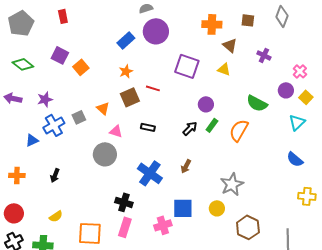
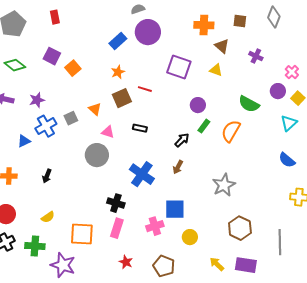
black arrow: (190, 128) -> (182, 140), moved
yellow circle: (217, 208) -> (190, 237), moved

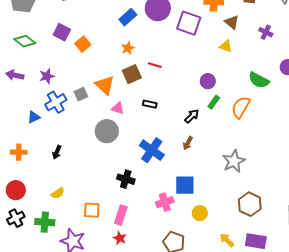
purple square: (179, 67) -> (189, 23), moved
orange triangle: (95, 109) -> (105, 85), size x1.5
pink rectangle: (117, 228) -> (121, 215), moved
orange square: (82, 234) -> (92, 210), size x0.7
red star: (126, 262) -> (120, 238), moved

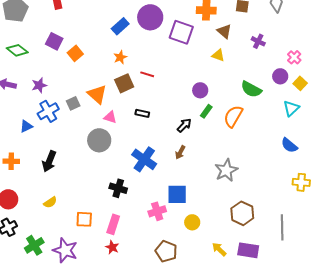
black arrow: (57, 152) -> (49, 161), size x1.5
green cross: (45, 222) -> (34, 245), moved, turned -36

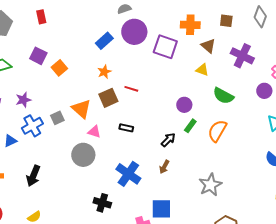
purple cross: (258, 41) -> (242, 56), size x1.6
green semicircle: (251, 89) -> (223, 96), moved

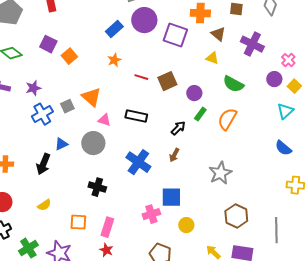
brown square: (108, 98) -> (167, 81), moved
black rectangle: (126, 128) -> (136, 116), size x1.5
blue triangle: (10, 141) -> (61, 144), moved
black cross: (102, 203) -> (97, 187), moved

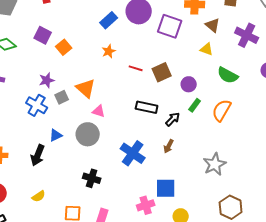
purple star: (33, 88) -> (47, 80), moved
blue cross: (42, 114) -> (37, 105), turned -30
black rectangle: (136, 116) -> (147, 107), moved

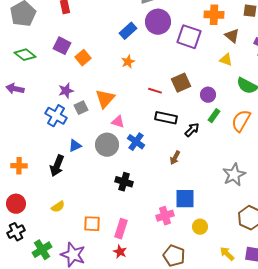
red line: (136, 68) -> (155, 91), moved
orange triangle: (86, 88) -> (105, 99), turned 30
brown arrow: (169, 146) -> (175, 158), moved
blue cross: (133, 153) -> (136, 142), moved, size x0.7
black cross: (92, 178) -> (124, 182), moved

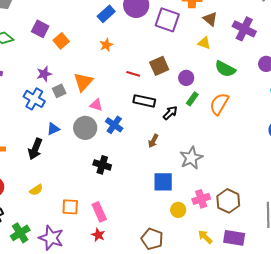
gray star: (234, 175) -> (191, 158), moved
pink cross: (165, 216) -> (201, 199), moved
pink rectangle: (121, 229) -> (99, 212), turned -42

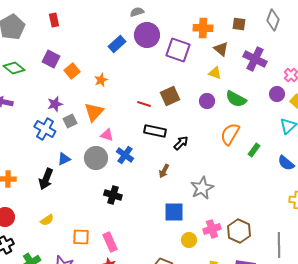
orange star: (106, 45) -> (101, 80), moved
purple circle: (186, 78) -> (207, 101), moved
green rectangle: (192, 99) -> (254, 150), moved

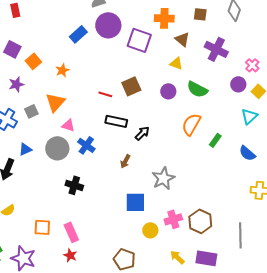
purple star: (55, 104) -> (16, 84), moved

